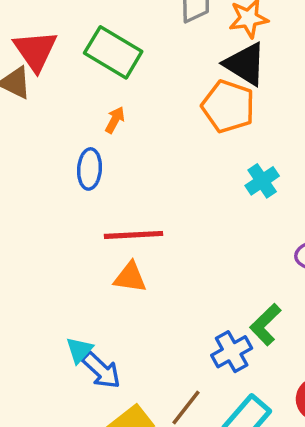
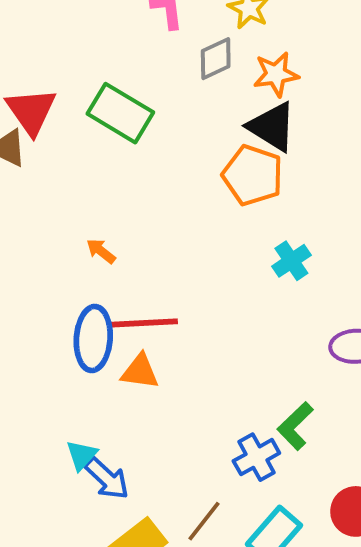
orange arrow: (115, 120) -> (101, 251), moved, turned -80
blue ellipse: (90, 169) -> (93, 339), moved, size x1.4

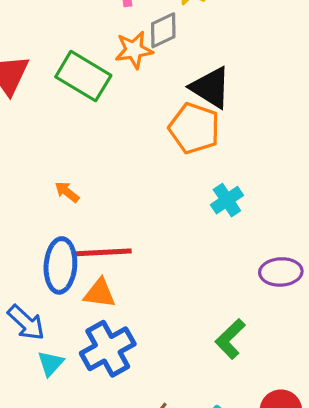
orange star: (276, 74) -> (134, 50), moved
blue cross: (256, 457) -> (108, 349), moved, size x1.4
blue arrow: (107, 478) -> (26, 323), moved

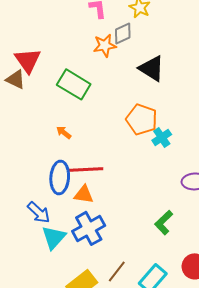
green rectangle: (83, 76) -> (74, 84), moved
orange pentagon: (194, 128) -> (142, 119), moved
cyan triangle: (51, 363) -> (54, 237), size x1.5

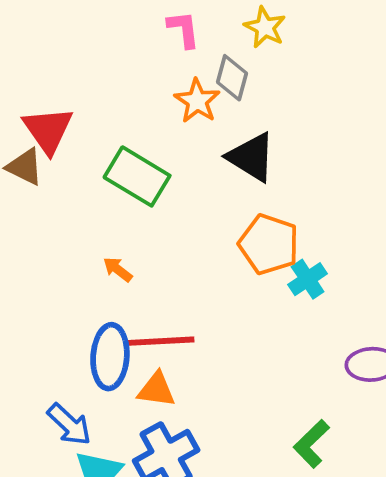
gray diamond: (123, 33) -> (232, 78), turned -50
orange star: (105, 45) -> (197, 101), turned -30
black triangle: (152, 68) -> (251, 157), moved

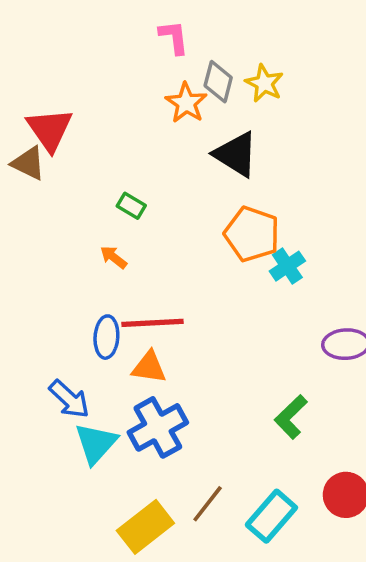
yellow star: (265, 27) -> (264, 83), moved
green rectangle: (137, 176) -> (131, 206), moved, size x0.5
blue ellipse: (110, 357) -> (106, 337), size x0.7

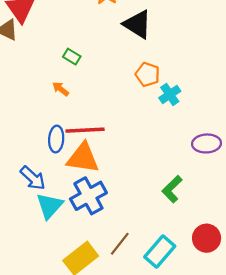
orange pentagon: (252, 234) -> (147, 74), size x0.7
orange triangle: (149, 367) -> (83, 158), size x1.5

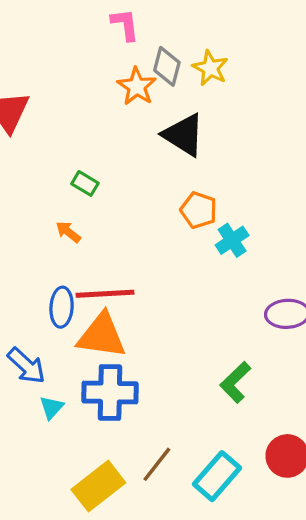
blue cross: (88, 196) -> (110, 392), turned 30
cyan triangle: (49, 206) -> (51, 407), size x0.6

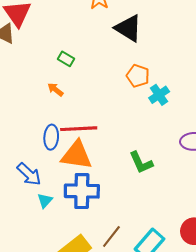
green L-shape: (235, 382) -> (141, 163), moved, turned -70

